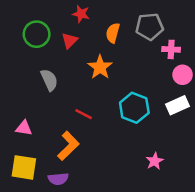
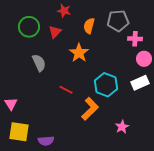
pink triangle: (24, 128) -> (11, 104), moved, turned 48
orange L-shape: (68, 146) -> (90, 109), moved

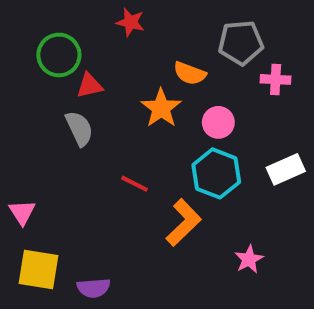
orange semicircle: (89, 26) -> (190, 73), moved, turned -84
red triangle: (55, 32) -> (90, 86), moved, turned 32
pink circle: (144, 59) -> (218, 122), moved

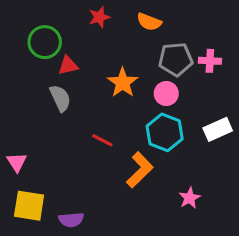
red star: (130, 22) -> (99, 17), turned -30
gray pentagon: (241, 43) -> (176, 59), moved
orange semicircle: (190, 73) -> (149, 22), moved

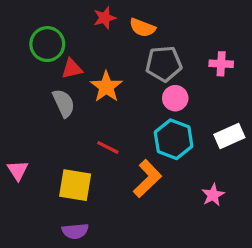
orange semicircle: (149, 22) -> (142, 28), moved
gray pentagon: (176, 59) -> (164, 64), moved
orange star: (123, 83) -> (106, 87), moved
pink star: (190, 198) -> (213, 195), moved
yellow square: (29, 206) -> (75, 185), moved

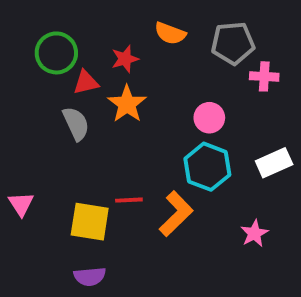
red star: (105, 18) -> (125, 59), moved
gray pentagon: (164, 64) -> (233, 43), moved
red line: (108, 147) -> (129, 200), moved, turned -30

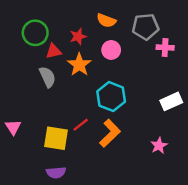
pink circle: (209, 118) -> (111, 50), moved
cyan hexagon: (207, 167) -> (111, 97), moved
red line: (129, 200) -> (81, 125), turned -35

